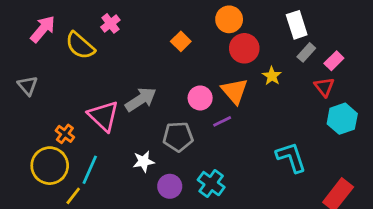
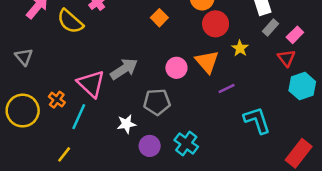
purple line: (222, 121) -> (227, 89), moved
yellow circle: (50, 166) -> (23, 111), moved
cyan line: (90, 170) -> (79, 117), moved

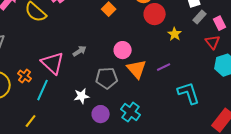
pink rectangle: (295, 35) -> (220, 23), turned -72
orange triangle: (207, 62) -> (137, 69), moved
gray arrow: (124, 69) -> (80, 51), size x0.6

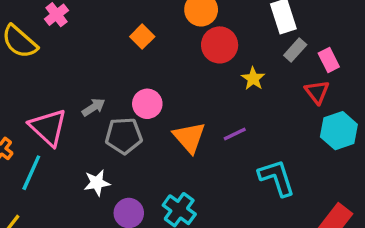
pink circle: (123, 50) -> (147, 104), moved
gray pentagon: (107, 78) -> (124, 136), moved

